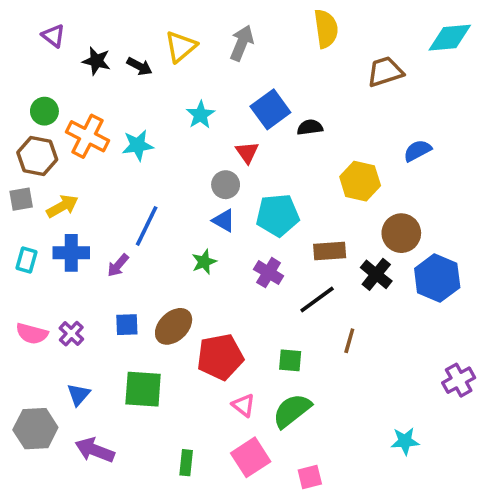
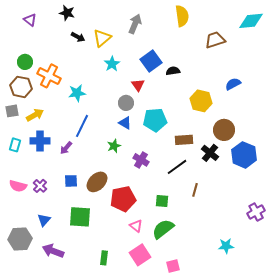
yellow triangle: (181, 47) -> (102, 38), moved
black star: (96, 61) -> (67, 13), moved
cyan star: (138, 145) -> (77, 93), moved
purple cross: (269, 273) -> (141, 160), moved

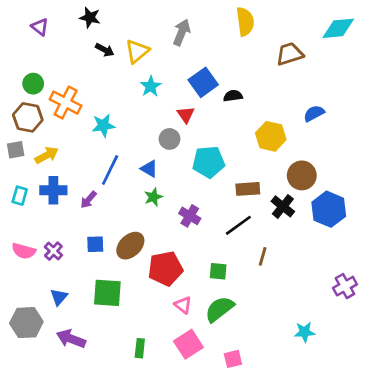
blue triangle: (125, 123) -> (149, 169), moved

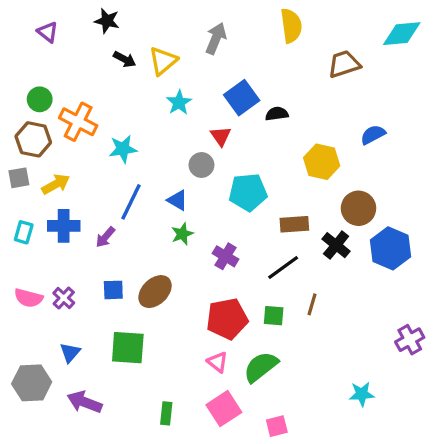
red pentagon: (165, 269) -> (227, 319), moved
green square: (218, 271) -> (274, 316), moved

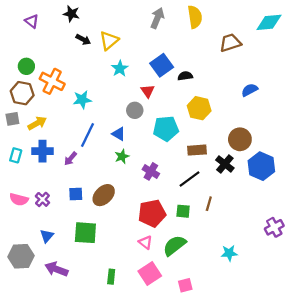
gray arrow: (216, 38) -> (157, 18), moved
yellow hexagon: (322, 162) -> (199, 108), moved
cyan star: (362, 394) -> (229, 253), moved

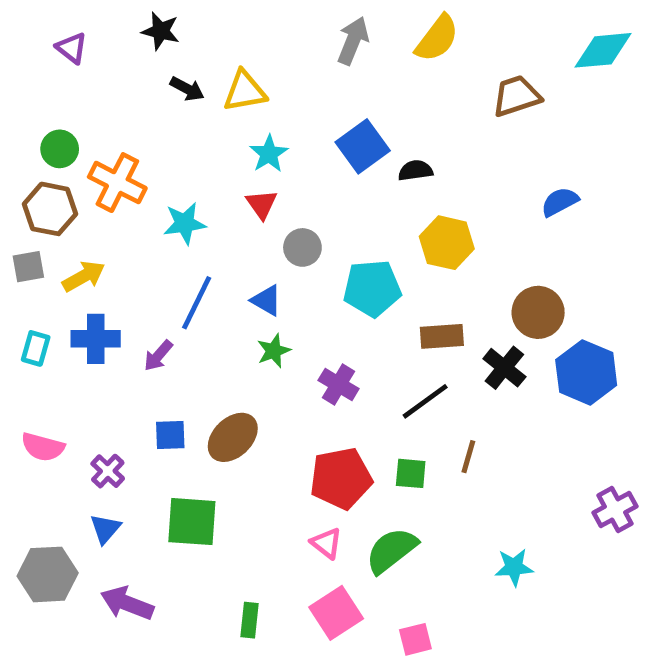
yellow semicircle: (195, 17) -> (437, 38), turned 45
yellow triangle: (109, 41) -> (245, 91), turned 30
red triangle: (148, 91) -> (262, 204), moved
purple cross: (42, 199) -> (108, 471), moved

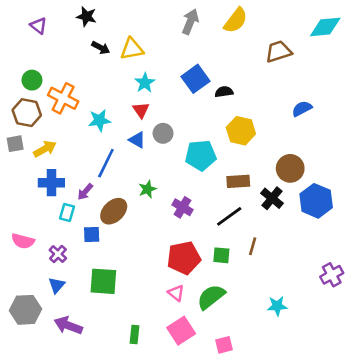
blue triangle: (266, 300) -> (137, 140), moved
cyan rectangle: (36, 348) -> (67, 212), moved
brown ellipse: (233, 437) -> (114, 211), moved

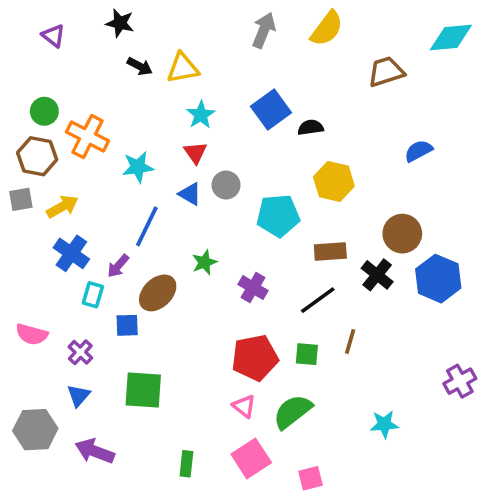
blue cross: (51, 183) -> (71, 253), turned 35

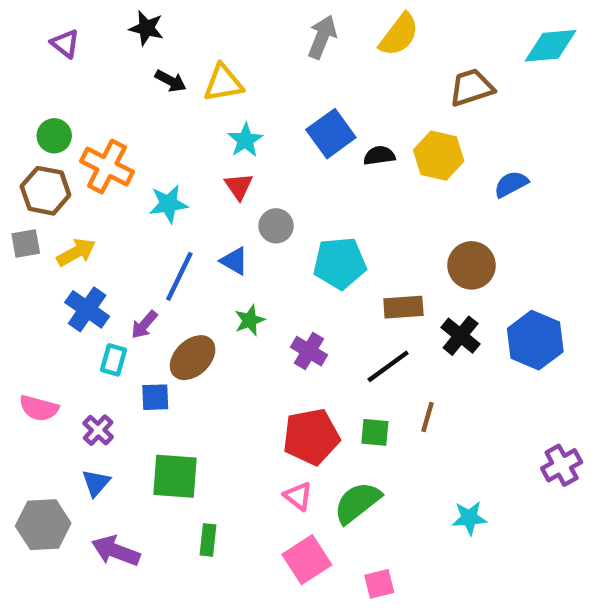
yellow hexagon: (334, 181) -> (439, 156), moved
blue triangle: (190, 194) -> (234, 261), moved
brown circle: (402, 234) -> (472, 265), moved
green rectangle: (186, 464) -> (208, 540), moved

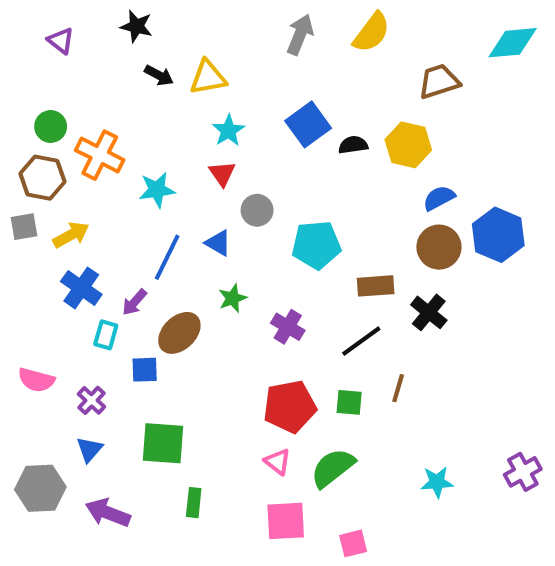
blue semicircle: (511, 184) -> (439, 198), moved
blue hexagon: (535, 340) -> (498, 235), moved
purple cross: (562, 465) -> (523, 472), moved
pink square: (307, 560) -> (286, 521), turned 30

